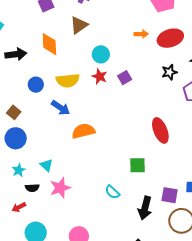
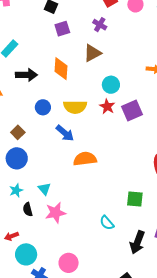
purple square: (125, 78) -> (132, 110), size x1.5
black semicircle: (32, 188) -> (28, 209), turned 72
red arrow: (19, 207) -> (11, 236), moved

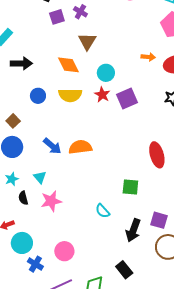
purple cross: (100, 25) -> (80, 12), moved
brown triangle: (92, 53) -> (87, 41), turned -30
orange diamond: (61, 69) -> (68, 65), moved, turned -30
blue arrow: (65, 133) -> (52, 146), moved

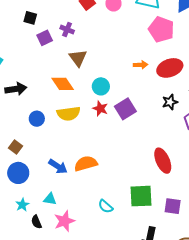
cyan triangle: (40, 177) -> (50, 199), turned -32
green square: (130, 187) -> (141, 196), size x1.4
cyan semicircle: (103, 211) -> (106, 206), moved
purple square: (159, 220) -> (173, 206), moved

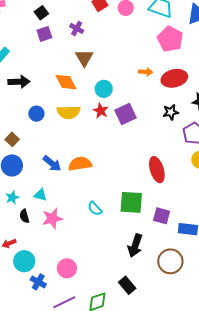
black square: (30, 18) -> (41, 13), turned 32
purple square: (45, 38) -> (44, 34), moved

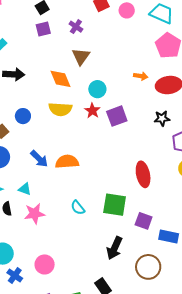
blue circle: (36, 114) -> (23, 116), moved

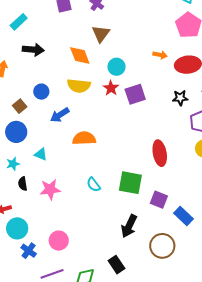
blue arrow: (39, 159) -> (60, 115), moved, turned 102
cyan triangle: (25, 189) -> (41, 154), moved
blue rectangle: (169, 236) -> (184, 216), turned 30

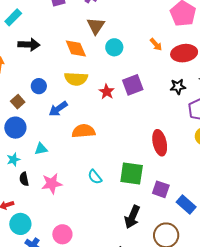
orange arrow: (160, 55) -> (156, 44), turned 40
cyan circle: (117, 67) -> (114, 47), moved
red star: (111, 88) -> (107, 92), moved
cyan triangle: (41, 154) -> (41, 149), turned -32

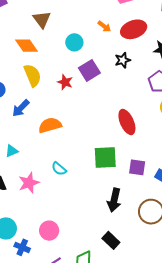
cyan circle: (114, 47) -> (74, 42), moved
yellow semicircle: (76, 79) -> (33, 75), turned -105
black star: (178, 87) -> (123, 60), moved
cyan semicircle: (95, 177) -> (59, 169), moved

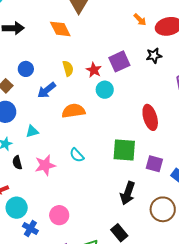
cyan circle: (74, 42) -> (105, 90), moved
yellow semicircle: (33, 75) -> (68, 68), moved, size x0.7

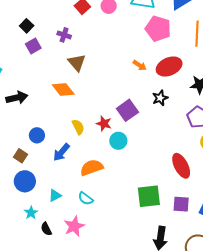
red ellipse: (150, 117) -> (181, 166), moved
cyan semicircle: (77, 155) -> (86, 199), moved

